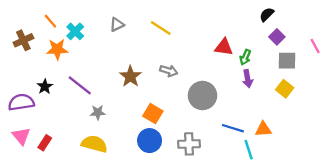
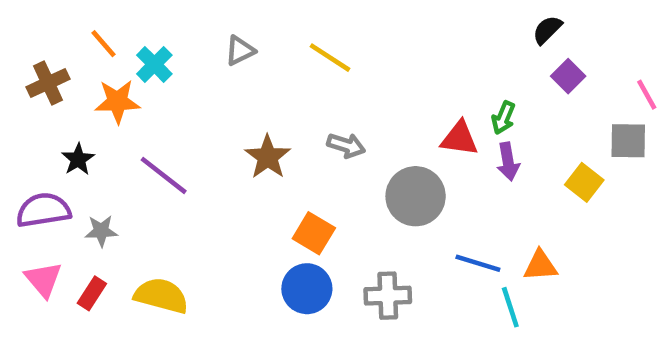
red triangle: (224, 47) -> (459, 138), moved
gray square: (287, 61) -> (628, 141), moved
black star: (45, 87) -> (78, 159), moved
gray star: (98, 112) -> (101, 231), moved
yellow semicircle: (94, 144) -> (161, 296), moved

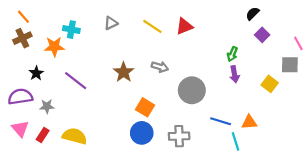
orange line: (103, 44) -> (23, 17), moved
cyan cross: (154, 64) -> (71, 30), turned -35
red triangle: (459, 138) -> (184, 26), moved, turned -30

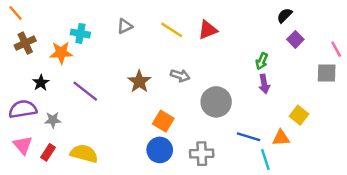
orange line: (23, 17) -> (16, 13), moved
yellow square: (270, 84) -> (299, 115), moved

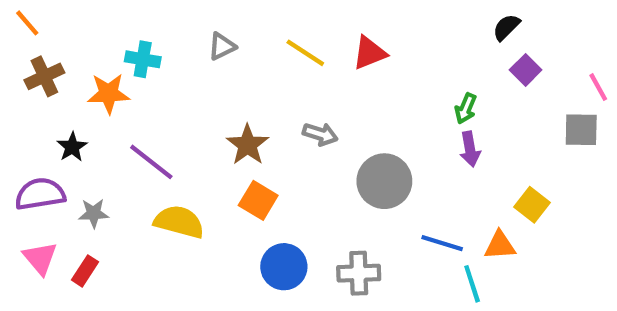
orange square: (163, 121) -> (258, 200), moved
yellow semicircle: (84, 154) -> (179, 222), moved

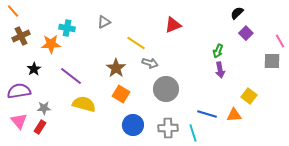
yellow line: (305, 53) -> (136, 43), moved
gray circle: (384, 181) -> (166, 89), moved
gray star: (94, 213) -> (44, 108), moved
cyan line: (472, 284) -> (193, 133), moved

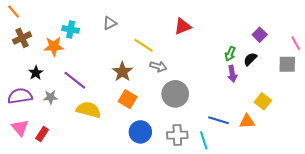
black semicircle: (237, 13) -> (250, 59), moved
gray star: (44, 108) -> (51, 97), moved

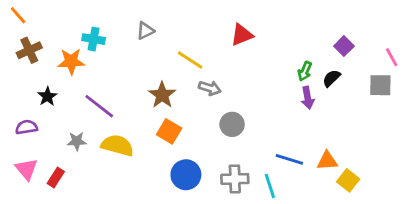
gray circle: (175, 94) -> (232, 124), size x0.7
purple semicircle: (20, 96) -> (26, 127), size x0.7
gray star: (51, 97) -> (77, 141), moved
yellow square: (263, 101) -> (348, 180), moved

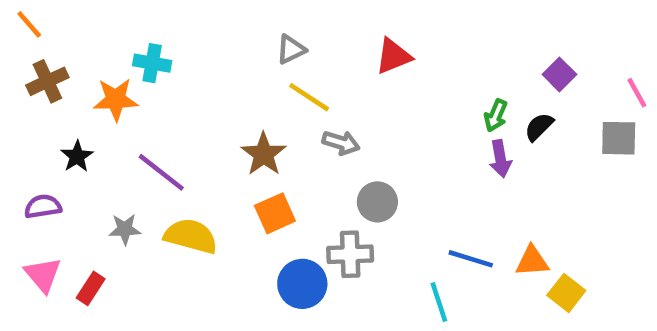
gray triangle: (145, 31) -> (291, 49), moved
orange square: (169, 131) -> (275, 213), turned 35
gray cross: (235, 179) -> (350, 254), moved

